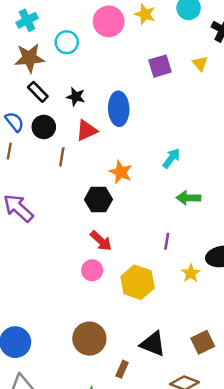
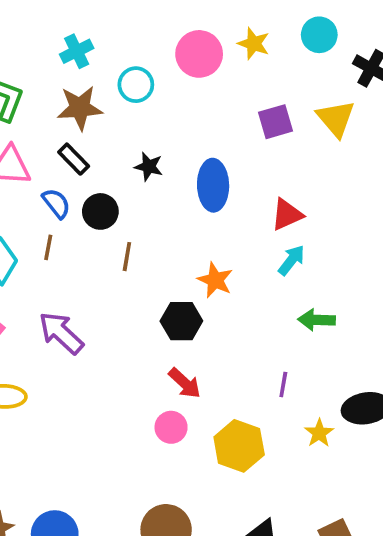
yellow triangle: (200, 64) -> (336, 118), size x1.6
black rectangle: (38, 92) -> (74, 159), moved
red triangle: (87, 130) -> (287, 215), moved

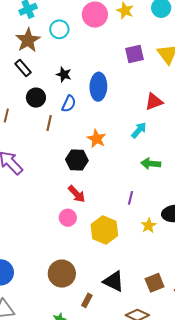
brown star: (80, 108) -> (28, 40), turned -30
blue semicircle: (56, 203) -> (69, 104), moved, turned 60
red triangle: (287, 215) -> (154, 102), moved

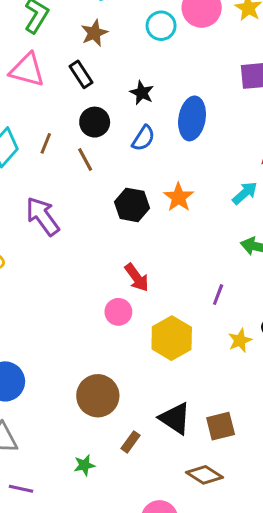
cyan circle: (59, 29) -> (161, 26), moved
brown star: (28, 40) -> (94, 33), size x0.7
brown line: (49, 123) -> (85, 159), moved, turned -49
black hexagon: (77, 160) -> (132, 205), moved
brown square: (155, 283) -> (221, 426), moved

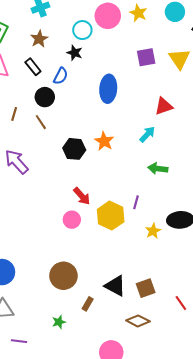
black star: (142, 93) -> (75, 53), moved
blue semicircle: (143, 138) -> (61, 76), moved
yellow hexagon: (172, 338) -> (111, 216), moved

